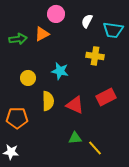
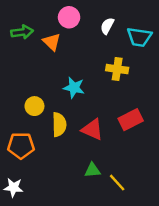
orange triangle: (42, 34) -> (52, 42), turned -49
green arrow: (18, 39) -> (22, 32), moved
yellow circle: (28, 78) -> (34, 106), moved

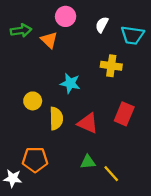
red rectangle: (131, 120) -> (124, 114), turned -40
orange pentagon: (21, 146) -> (35, 160), moved

